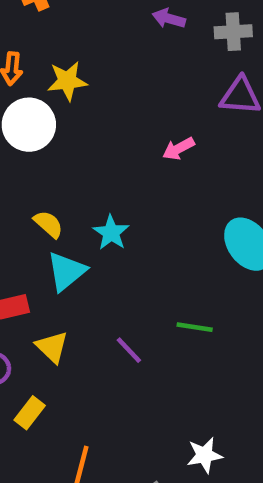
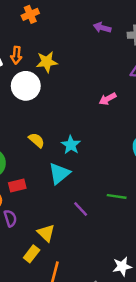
cyan triangle: (66, 271) -> (59, 173), moved
yellow triangle: (52, 347) -> (46, 233), moved
yellow rectangle: (30, 413) -> (32, 254), moved

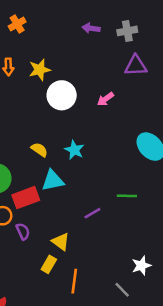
white circle: (26, 86) -> (62, 95), moved
cyan triangle: (59, 173) -> (53, 181), moved, turned 35
red rectangle: (17, 185) -> (26, 198), size x1.5
purple line: (81, 209) -> (92, 213), turned -70

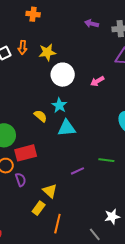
orange cross: (17, 24) -> (33, 14), turned 32
cyan star: (74, 150) -> (59, 105), moved
cyan triangle: (53, 181) -> (67, 128), moved

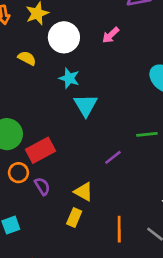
yellow semicircle: (40, 116) -> (27, 58), moved
cyan triangle: (67, 128) -> (86, 105), turned -42
orange line: (57, 224) -> (119, 229), moved

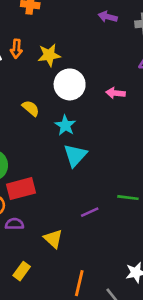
pink arrow: (111, 35) -> (115, 93), turned 36
yellow semicircle: (27, 58) -> (31, 108), moved
purple semicircle: (42, 186) -> (14, 224), turned -72
yellow rectangle: (74, 217) -> (22, 271), moved

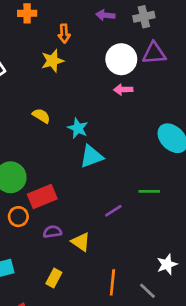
orange arrow: (16, 49) -> (64, 34), moved
white circle: (70, 84) -> (121, 59), moved
cyan triangle: (75, 155) -> (91, 156), turned 35
purple semicircle: (14, 224) -> (52, 232), moved

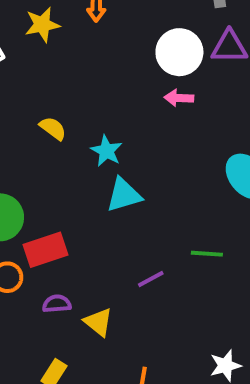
yellow star: (53, 61) -> (42, 25), moved

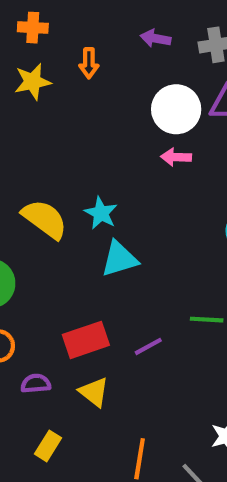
yellow semicircle: (53, 128) -> (45, 219), moved, size x1.6
red rectangle: (45, 250) -> (86, 340), moved
purple semicircle: (57, 304) -> (36, 383), moved

